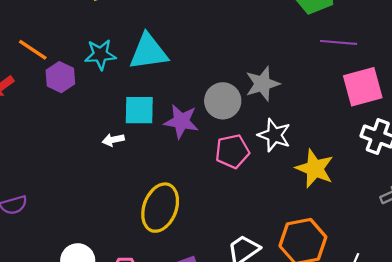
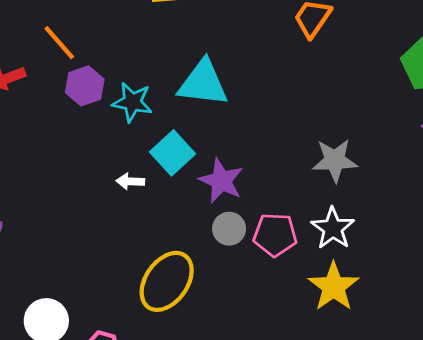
cyan star: (100, 55) -> (132, 102), moved
gray circle: (223, 101) -> (229, 229), moved, size x0.7
cyan square: (139, 110) -> (172, 153), turned 32
yellow star: (315, 169) -> (334, 287), moved

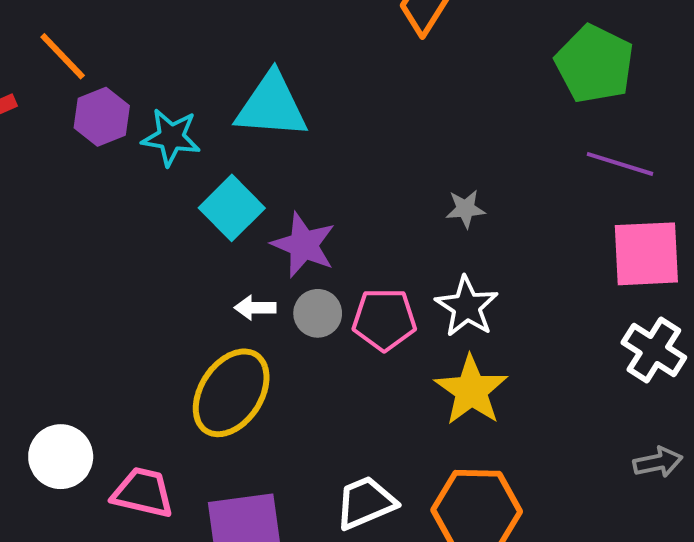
gray star: (335, 160) -> (465, 209), size x0.6
white arrow: (130, 181) -> (255, 308), moved

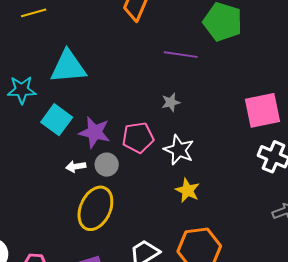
purple line: (620, 164) -> (181, 55), moved
pink pentagon: (384, 319) -> (138, 137), moved
yellow star: (471, 390) -> (187, 190), size x0.7
yellow ellipse: (231, 393) -> (95, 208), moved

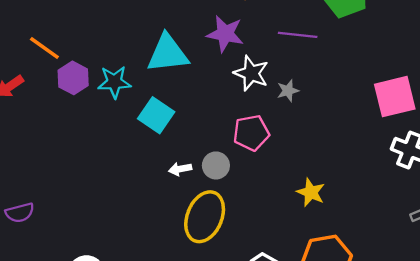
purple star: (95, 132) -> (225, 34), moved
white star: (179, 150) -> (251, 73), moved

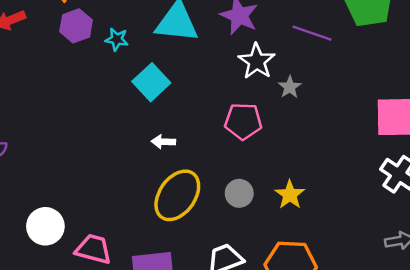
cyan star: (114, 82) -> (117, 39), size x0.7
gray star: (288, 91) -> (290, 87), turned -30
gray circle: (216, 165) -> (239, 193), moved

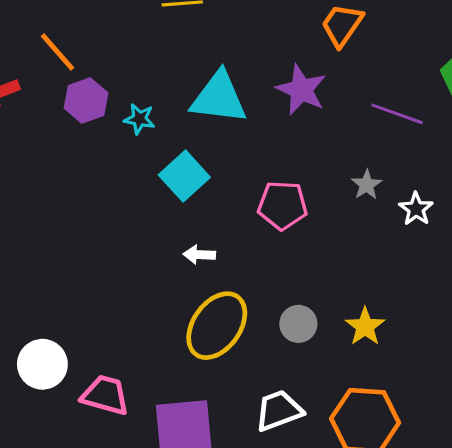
white star: (257, 61) -> (416, 209), moved, size x0.7
pink pentagon: (243, 121) -> (282, 205), moved

